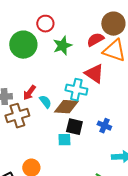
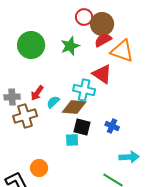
red circle: (45, 24) -> (84, 17), moved
brown circle: (113, 24) -> (102, 24), moved
cyan semicircle: (45, 102) -> (53, 102), turned -96

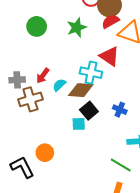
green circle: (31, 45) -> (37, 26), size x0.7
black square: (82, 127) -> (89, 111), turned 36

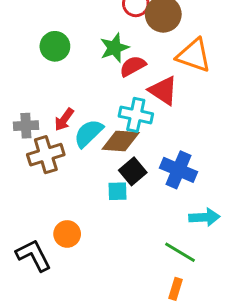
red semicircle: (110, 21) -> (133, 66), moved
cyan semicircle: (59, 85) -> (88, 133), size x1.5
blue cross: (120, 110) -> (179, 170), size x1.6

